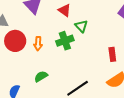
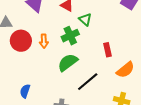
red rectangle: (112, 54) -> (108, 50), moved
green semicircle: (41, 76) -> (68, 62), moved, size x1.5

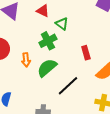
orange arrow: (44, 41) -> (26, 60), moved

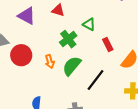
green triangle: (62, 24) -> (89, 24), moved

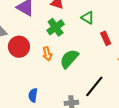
green cross: (68, 39) -> (56, 27), moved
black line: (95, 80) -> (94, 86), moved

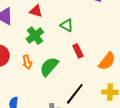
red rectangle: (106, 38) -> (78, 51), moved

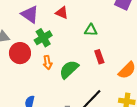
green triangle: (67, 25) -> (91, 30), turned -32
green cross: (35, 36) -> (43, 38), moved

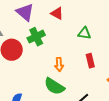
orange arrow: (48, 63) -> (59, 64), moved
green semicircle: (69, 69) -> (54, 86), moved, turned -110

